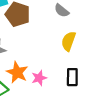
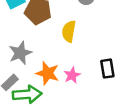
yellow semicircle: (68, 41) -> (69, 31), moved

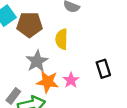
gray star: (20, 53) -> (37, 61), moved

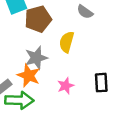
brown pentagon: (30, 25) -> (38, 19), turned -30
orange star: (48, 82) -> (29, 75), moved

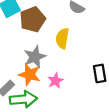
pink star: (66, 86) -> (55, 81), moved

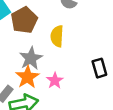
orange star: (30, 74) -> (27, 77), turned 30

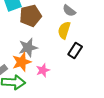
yellow semicircle: (57, 36) -> (64, 30), moved
black rectangle: (99, 68) -> (75, 51), moved, turned 35

